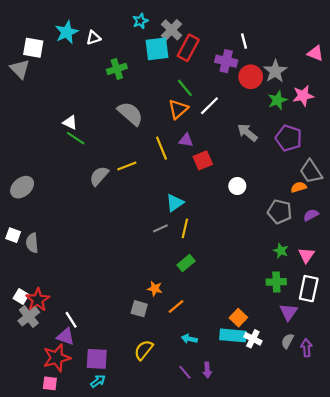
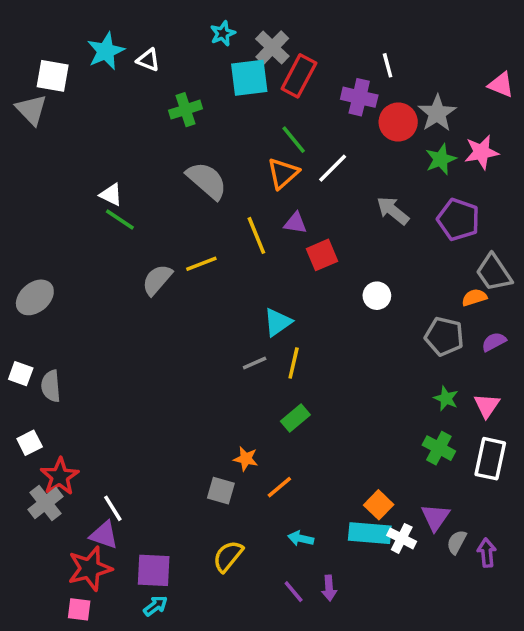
white triangle: (93, 38) -> (148, 60), turned 40
green cross: (276, 282) -> (439, 448), turned 30
white square: (21, 296) -> (30, 443), moved, turned 32
purple triangle: (289, 312) -> (435, 517), moved

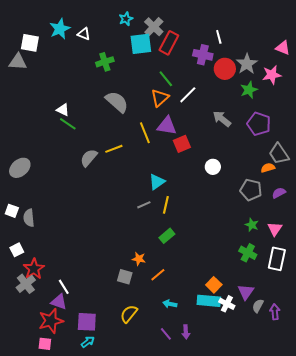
gray triangle: (31, 110) -> (18, 62), turned -42
pink star: (481, 152) -> (272, 75), moved
purple triangle: (295, 223) -> (167, 126), size x1.5

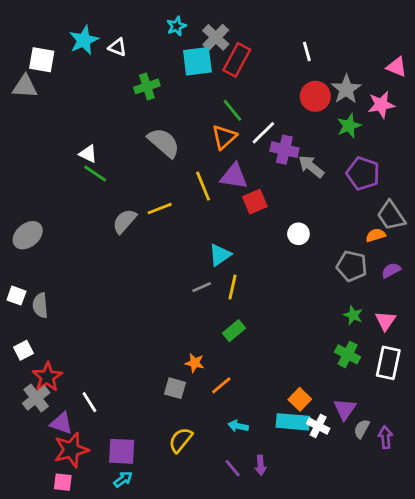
purple cross: (203, 55) -> (284, 150), moved
purple triangle: (59, 302) -> (61, 423), moved

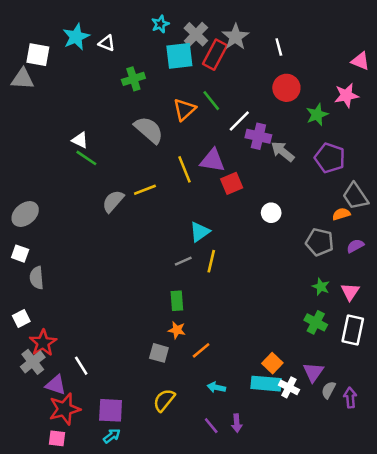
gray star: (346, 89) -> (235, 37), moved
orange triangle: (224, 137) -> (184, 109), moved
white square: (16, 296) -> (20, 254), moved
green rectangle: (234, 331) -> (177, 301), moved, turned -54

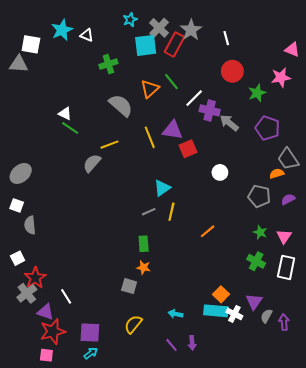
yellow line: (145, 190) -> (109, 145), moved
orange line: (201, 350) -> (208, 231), moved

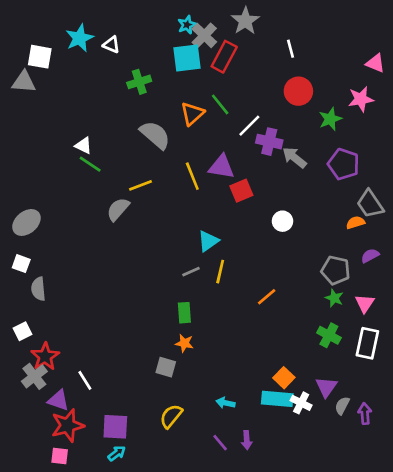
cyan star: (130, 20) -> (187, 25), moved
gray star: (191, 30) -> (245, 21), moved
gray pentagon: (259, 196) -> (336, 270), moved

